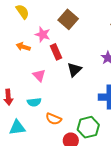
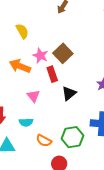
brown square: (68, 19) -> (63, 53), moved
orange arrow: (23, 47) -> (20, 66), size x1.5
green hexagon: (88, 127) -> (73, 137), moved

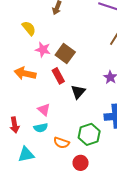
yellow semicircle: (22, 31) -> (29, 28), moved
pink star: (40, 56) -> (43, 50), moved
pink triangle: (33, 96) -> (44, 110), moved

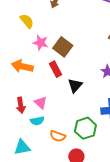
red arrow: (15, 125) -> (21, 105), moved

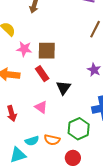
brown square: (63, 47) -> (47, 51), turned -30
pink triangle: (41, 103) -> (41, 107), moved
cyan semicircle: (37, 121) -> (32, 141), moved

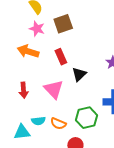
pink star: (24, 49) -> (37, 29), moved
brown square: (47, 51) -> (63, 24), moved, turned -30
pink triangle: (41, 107) -> (54, 89), size x1.5

